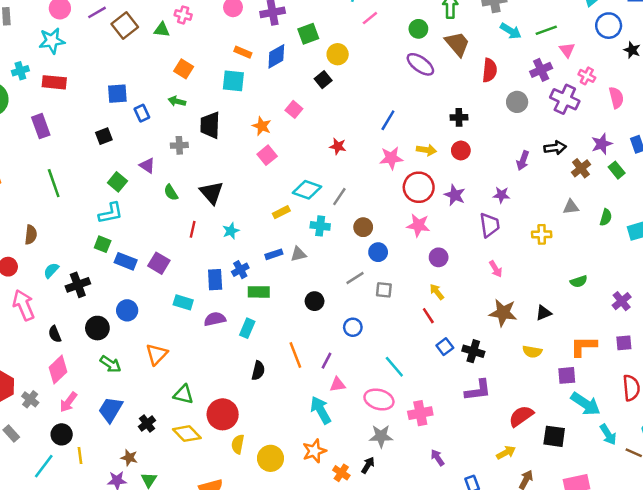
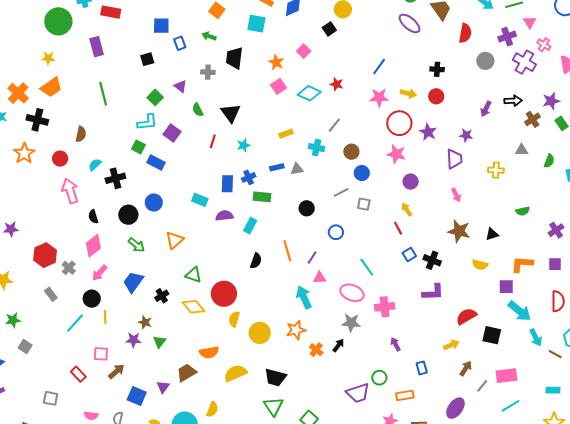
cyan diamond: (307, 190) -> (309, 93), moved
purple square: (159, 263) -> (172, 133), moved

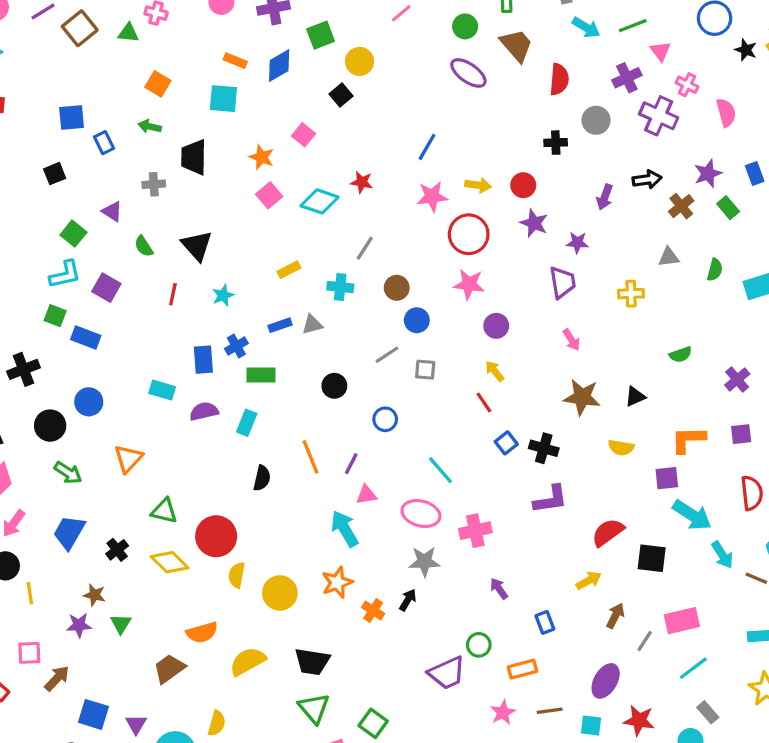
black cross: (437, 69) -> (556, 143), moved
purple star: (428, 132) -> (534, 223), moved
purple triangle: (163, 387) -> (136, 724), moved

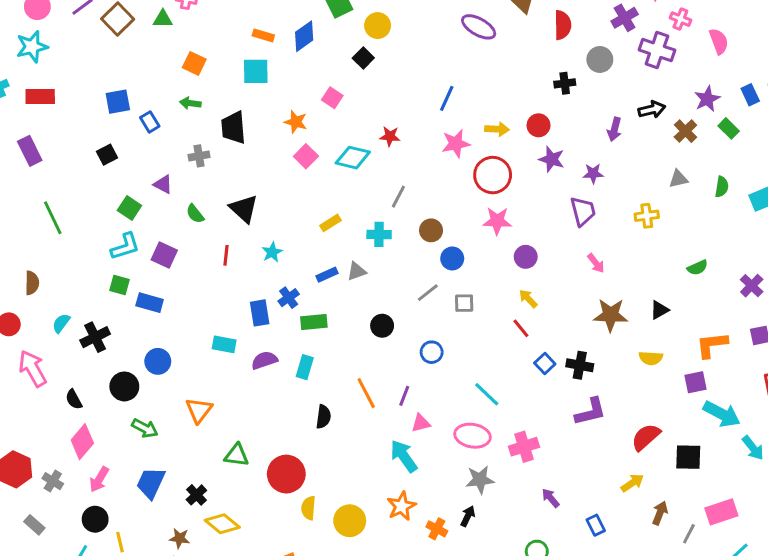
yellow diamond: (170, 562) -> (222, 524), moved

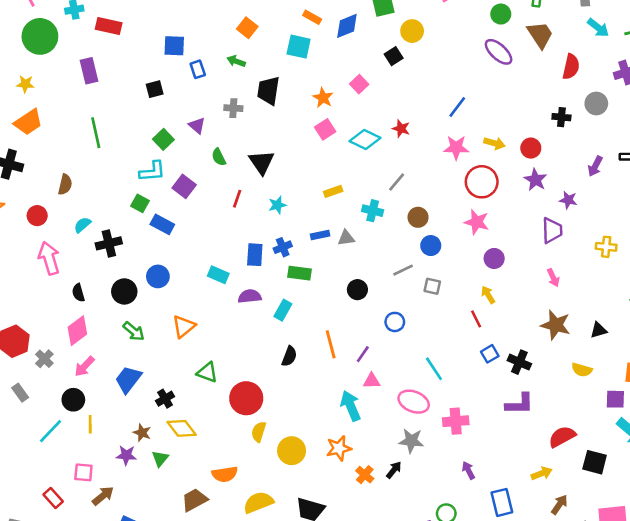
blue rectangle: (596, 525) -> (502, 502), size x1.5

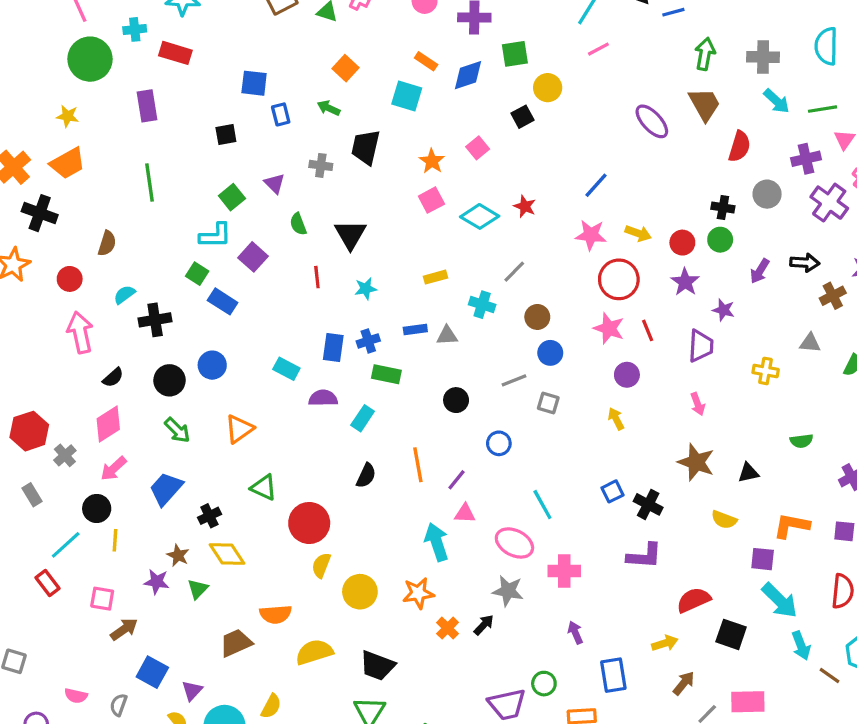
green circle: (501, 14) -> (720, 240), moved
red line: (237, 199) -> (317, 277), turned -30
black semicircle: (78, 293) -> (113, 377), turned -120
red line: (476, 319) -> (648, 330), moved
red rectangle: (53, 498) -> (47, 583), moved

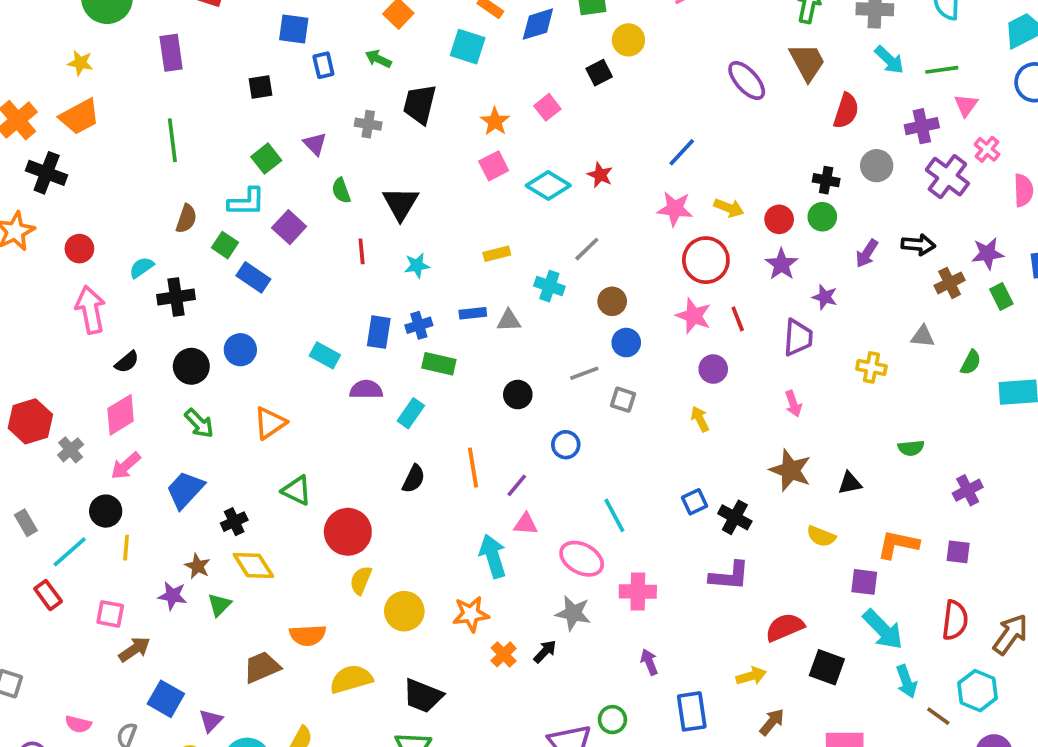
brown semicircle: (107, 243) -> (186, 219), moved
gray rectangle: (32, 495) -> (26, 523), moved

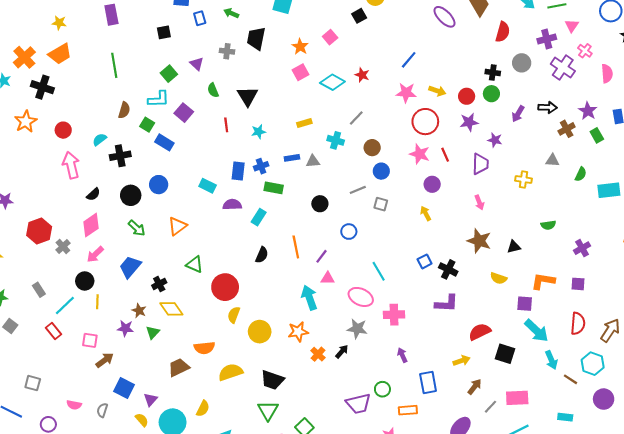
purple star: (988, 253) -> (588, 111), turned -30
purple star: (781, 264) -> (469, 122), turned 30

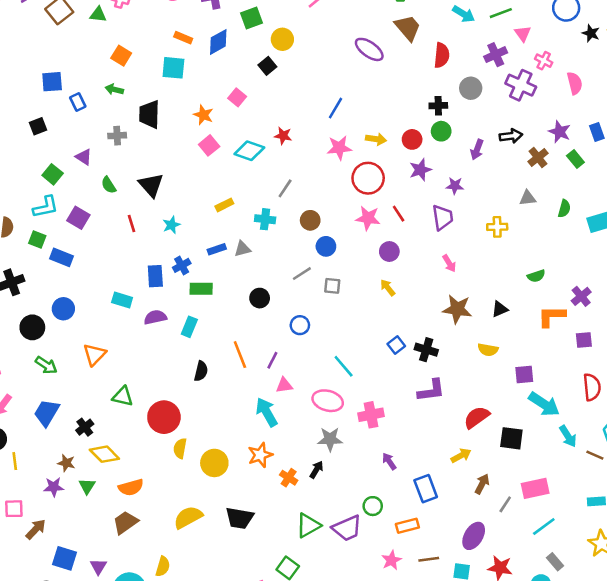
orange L-shape: (543, 281) -> (552, 316), moved
orange semicircle: (204, 348) -> (131, 487), moved
green triangle: (268, 411) -> (308, 525), moved, turned 40

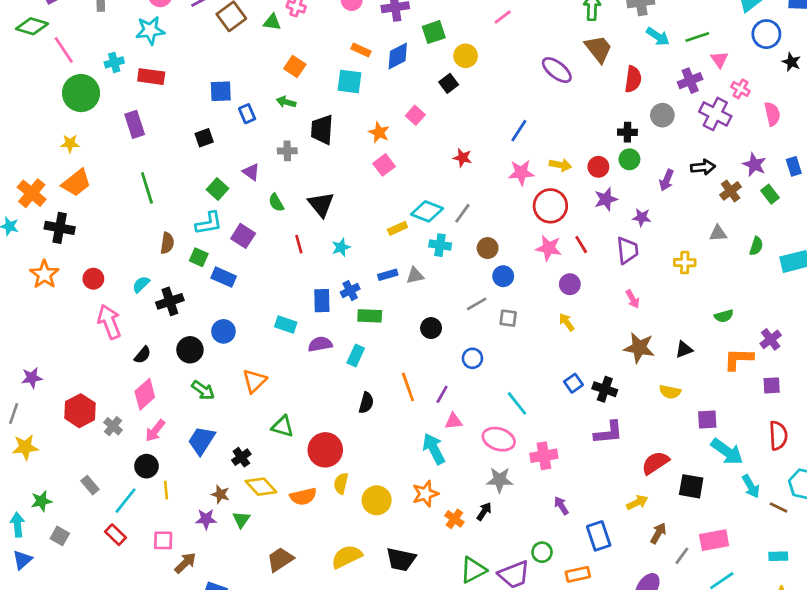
cyan diamond: (249, 151) -> (427, 211), moved
orange semicircle: (131, 487) -> (303, 497), moved

